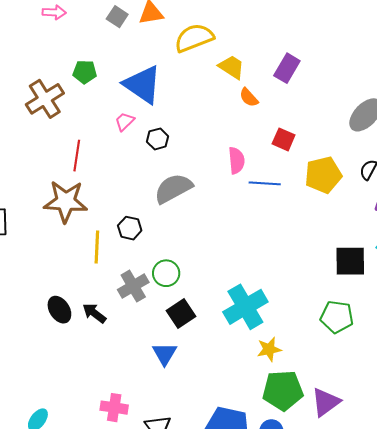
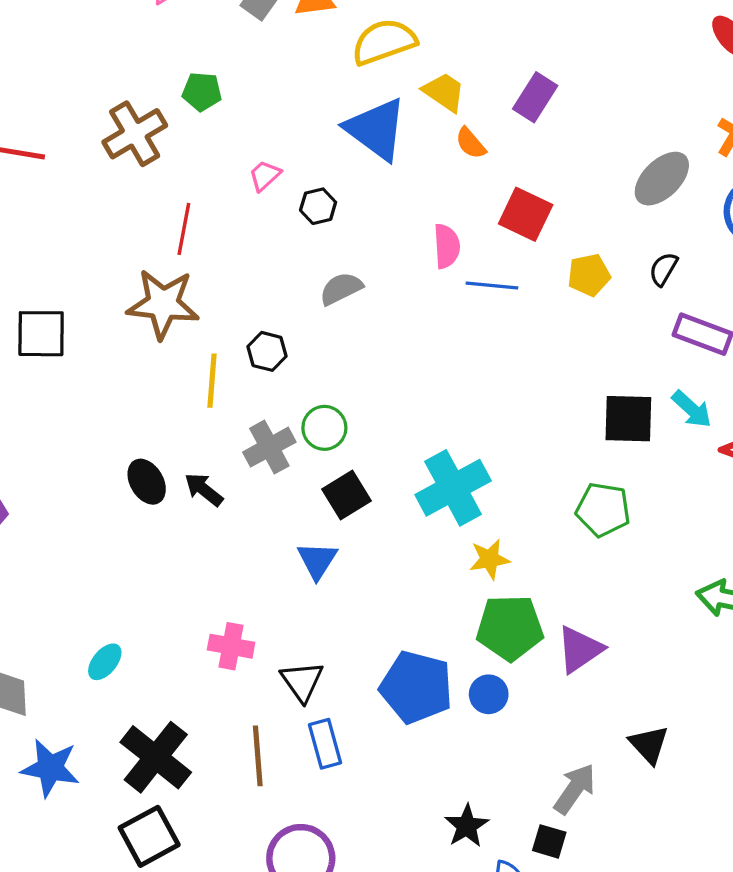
blue triangle: (143, 85) -> (376, 129), moved
red square: (284, 139) -> (526, 214), size x1.4
yellow pentagon: (323, 175) -> (589, 275), size x0.7
gray semicircle: (173, 188) -> (341, 289), size x0.7

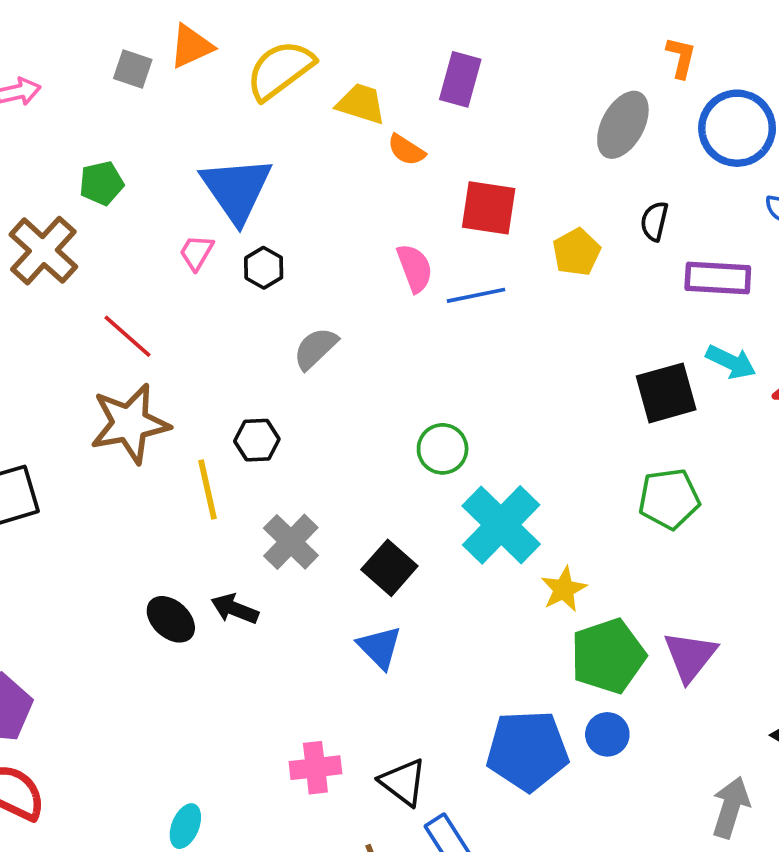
blue triangle: (376, 129) -> (236, 189), moved, turned 36
red line: (184, 229) -> (127, 336), turned -42
green circle: (324, 428) -> (443, 449), moved

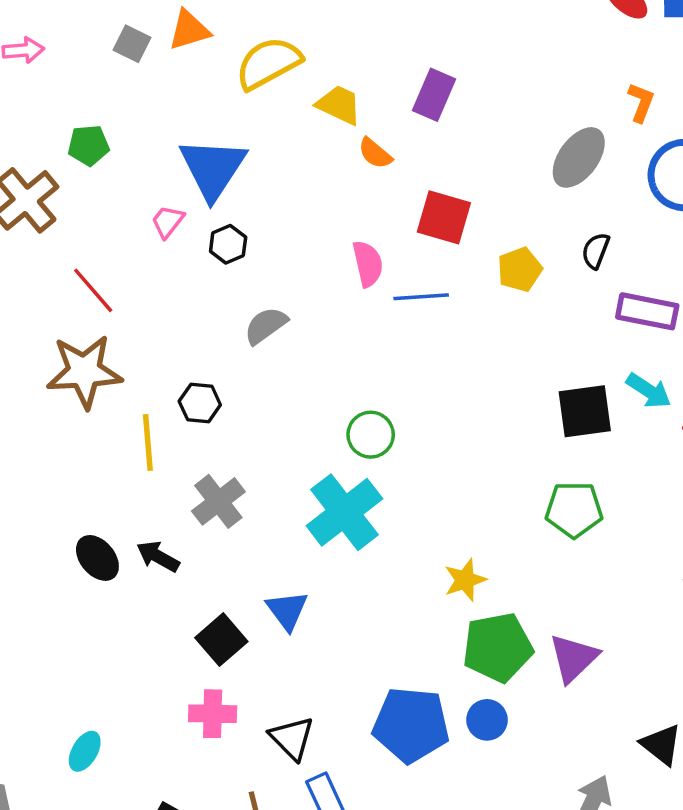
cyan cross: (501, 525) -> (344, 512), moved
black square: (389, 568) -> (221, 640), moved

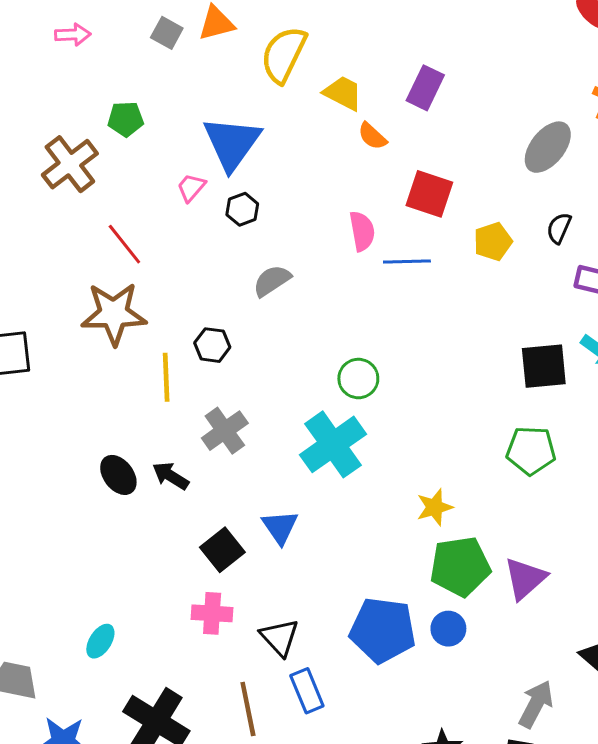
yellow semicircle: (268, 63) -> (284, 55), turned -38

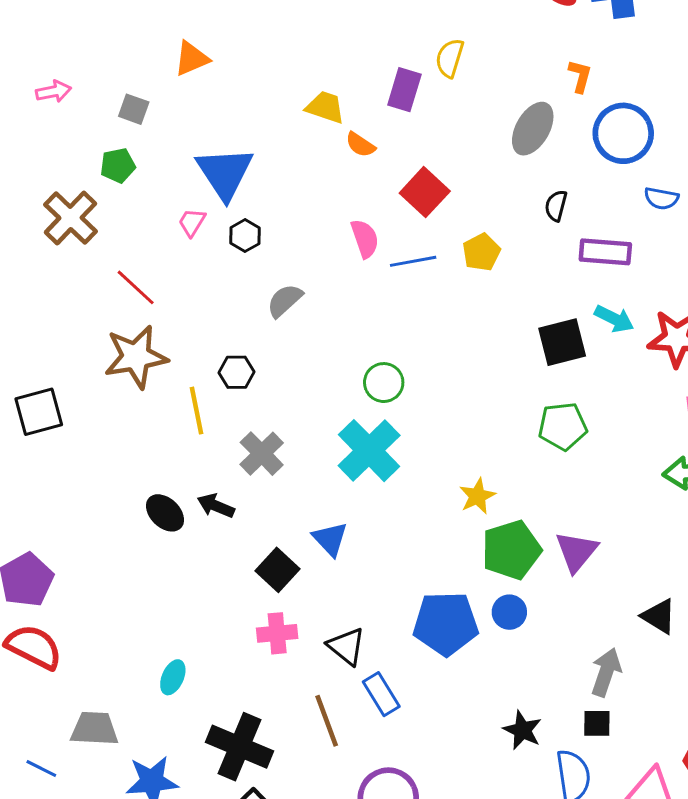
gray square: (167, 33) -> (134, 109), moved
yellow semicircle: (284, 55) -> (450, 58), moved, size x0.7
red square: (429, 194) -> (425, 192), turned 33
yellow pentagon: (493, 241) -> (481, 252), moved

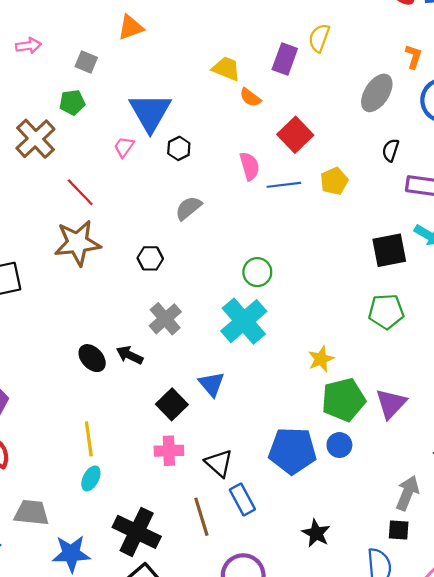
black hexagon: (245, 236) -> (179, 148), moved
yellow line: (196, 411) -> (89, 439), moved
black star: (522, 730) -> (316, 533), moved

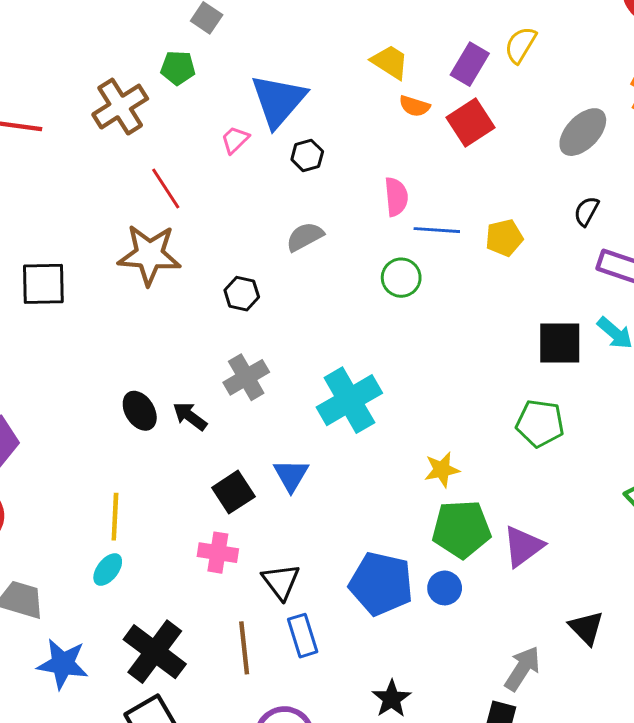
orange semicircle: (250, 97) -> (414, 106), turned -30
red square: (295, 135) -> (470, 122), moved
green circle: (257, 272) -> (401, 278), moved

